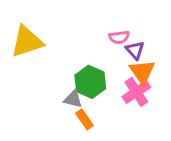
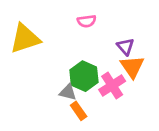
pink semicircle: (119, 37) -> (87, 21), moved
pink cross: (136, 92) -> (112, 85), moved

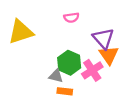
purple triangle: (125, 47) -> (103, 38), size x1.5
orange rectangle: (79, 111) -> (65, 91), turned -48

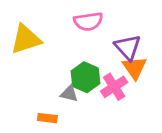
pink semicircle: (71, 18) -> (88, 21), size x1.5
orange rectangle: (65, 91) -> (47, 118), moved

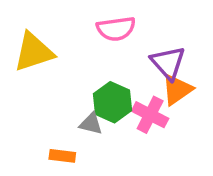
orange triangle: (135, 68) -> (177, 90), turned 30
pink cross: (114, 87) -> (150, 115), turned -30

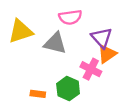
green hexagon: (112, 102) -> (68, 89), moved
gray triangle: (91, 124) -> (55, 43), moved, size x1.6

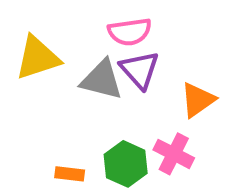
purple triangle: (102, 38) -> (140, 70), moved
pink cross: (91, 69) -> (174, 154), moved

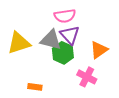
yellow triangle: (38, 58) -> (19, 43), moved
green hexagon: (126, 164) -> (63, 53), moved

